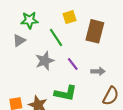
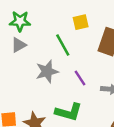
green star: (30, 20) -> (20, 21), moved

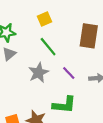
yellow square: (81, 22) -> (44, 19), moved

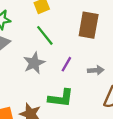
purple line: (69, 73) -> (66, 64), turned 72

